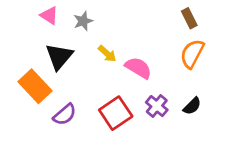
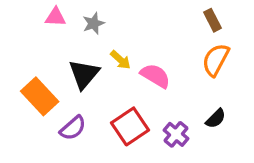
pink triangle: (49, 15) -> (55, 17), turned -30
black triangle: (59, 56) -> (84, 74), moved
purple cross: (157, 106) -> (176, 134), moved

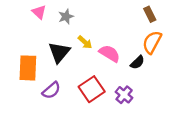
pink triangle: (55, 17) -> (39, 12), turned 40
orange rectangle: (40, 96) -> (28, 68), turned 45
black semicircle: (216, 119) -> (137, 62), moved

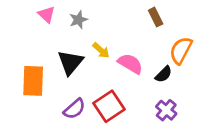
brown rectangle: (150, 14) -> (156, 17), moved
purple semicircle: (51, 90) -> (74, 109), moved
purple cross: (124, 95) -> (166, 110), moved

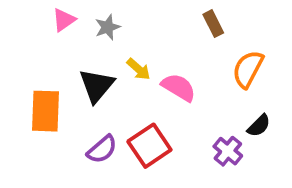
pink triangle: (46, 14) -> (64, 20), turned 42
black semicircle: (164, 74) -> (259, 126), moved

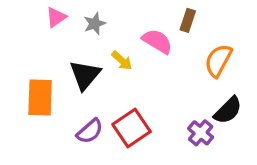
brown rectangle: (213, 24) -> (188, 20), turned 45
pink semicircle: (179, 87) -> (157, 41), moved
black semicircle: (259, 126) -> (228, 110), size x1.4

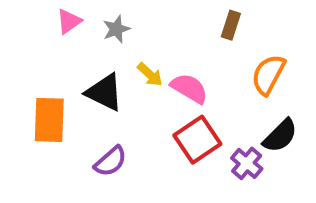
pink semicircle: (157, 41) -> (189, 88), moved
black triangle: (85, 75) -> (104, 92), turned -44
red square: (132, 128) -> (197, 140), moved

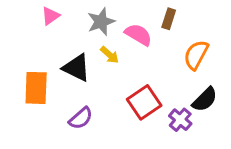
gray star: (116, 29) -> (101, 22), moved, size x1.4
pink semicircle: (189, 88) -> (138, 35), moved

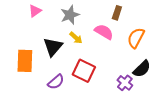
pink semicircle: (138, 35) -> (104, 32), moved
black triangle: (76, 68) -> (53, 47), turned 45
red square: (144, 102) -> (84, 71), moved, turned -30

